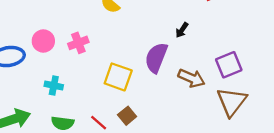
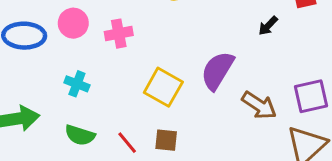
black arrow: (182, 30) -> (268, 26), moved
brown square: (127, 116) -> (166, 140), turned 36

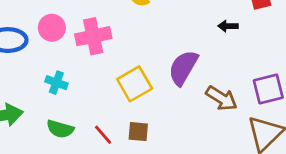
black arrow: (268, 26) -> (228, 26), turned 48
pink cross: (119, 34) -> (93, 36), size x1.4
yellow square: (163, 87) -> (135, 84), turned 32

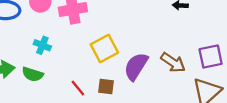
purple semicircle: (183, 68) -> (136, 66), moved
green semicircle: (60, 129) -> (33, 74), moved

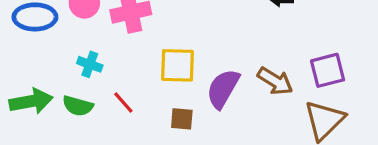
yellow square: (104, 49) -> (177, 65), turned 32
red line: (78, 88) -> (123, 103), moved

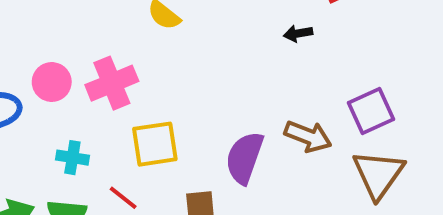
yellow square: (177, 65) -> (155, 144), moved

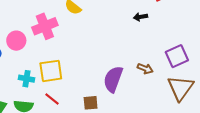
pink cross: (112, 83) -> (45, 26), moved
brown arrow: (308, 136) -> (145, 69), size x0.7
yellow square: (155, 144) -> (51, 71), moved

